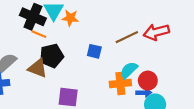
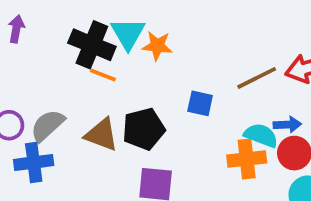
black pentagon: (52, 56) -> (144, 129), moved
cyan semicircle: (129, 70) -> (261, 135), turned 66
blue arrow: (144, 93) -> (287, 125), moved

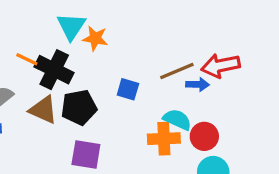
black cross: (92, 45) -> (54, 70), moved
orange line: (103, 75) -> (27, 59), moved
blue arrow: (287, 125) -> (198, 84), moved

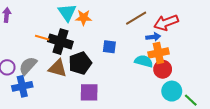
brown line: (177, 71) -> (136, 18), moved
orange cross: (164, 139) -> (158, 53), moved

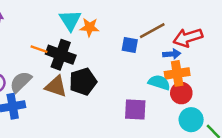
blue square: (109, 47) -> (130, 45), moved
purple square: (89, 92) -> (135, 109), moved

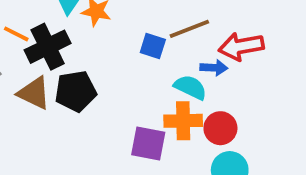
black cross: (61, 55) -> (48, 47), turned 36
orange cross: (177, 73) -> (183, 121), moved
cyan semicircle: (159, 82) -> (190, 87), moved

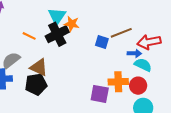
black cross: (48, 47) -> (57, 34), moved
cyan semicircle: (190, 87) -> (143, 65), moved
black pentagon: (76, 91) -> (36, 84), moved

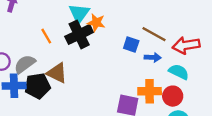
brown line: (121, 33) -> (154, 34), turned 50
orange line: (29, 36) -> (46, 36), turned 32
blue arrow: (134, 53) -> (153, 57), moved
black pentagon: (36, 84) -> (38, 86), moved

